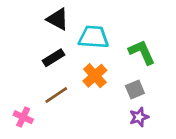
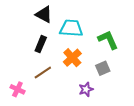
black rectangle: (54, 58) -> (41, 44), turned -35
purple star: (139, 117) -> (86, 89), moved

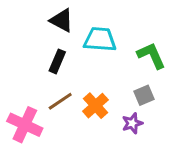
orange cross: (72, 58) -> (95, 106), moved
pink cross: (17, 89) -> (25, 125), size x1.6
purple star: (86, 89) -> (132, 123), moved

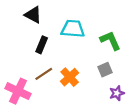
black triangle: (62, 20) -> (33, 15), moved
purple star: (132, 123) -> (117, 93), moved

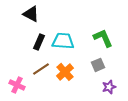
cyan trapezoid: (73, 29) -> (63, 41), moved
pink cross: (18, 91) -> (17, 85), size x0.7

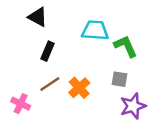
cyan trapezoid: (63, 41) -> (95, 30), moved
gray square: (98, 65) -> (120, 79), turned 32
purple star: (109, 87) -> (133, 106), size x1.5

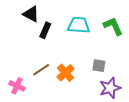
green L-shape: (126, 46) -> (113, 26), moved
black rectangle: (47, 51) -> (45, 30), moved

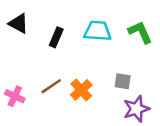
black triangle: (31, 14) -> (19, 23), moved
pink cross: (17, 86) -> (15, 96), moved

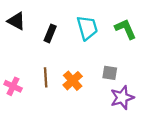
cyan trapezoid: (98, 31) -> (87, 28), turned 70
brown line: (51, 86) -> (46, 77), turned -60

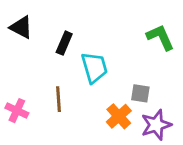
cyan trapezoid: (87, 28) -> (94, 67), moved
orange cross: (73, 81) -> (119, 116), moved

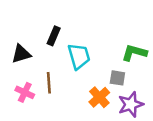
black triangle: (21, 27) -> (21, 54), moved, turned -45
green L-shape: (160, 37) -> (134, 53), moved, turned -50
pink cross: (17, 111) -> (25, 92), moved

